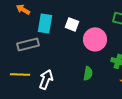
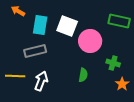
white square: (72, 24) -> (67, 26), size x1.5
gray rectangle: (28, 44) -> (35, 51), moved

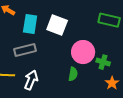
pink circle: (90, 41) -> (83, 52), moved

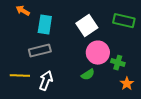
white square: (57, 25) -> (87, 26), moved, turned 35
green semicircle: (73, 74) -> (88, 75), turned 48

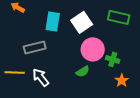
cyan rectangle: (45, 25) -> (53, 21), moved
white arrow: (46, 81) -> (41, 77), turned -60

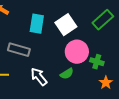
green rectangle: (119, 17) -> (103, 20), turned -55
gray rectangle: (35, 47) -> (19, 50), turned 30
white arrow: (41, 77) -> (39, 77), moved

